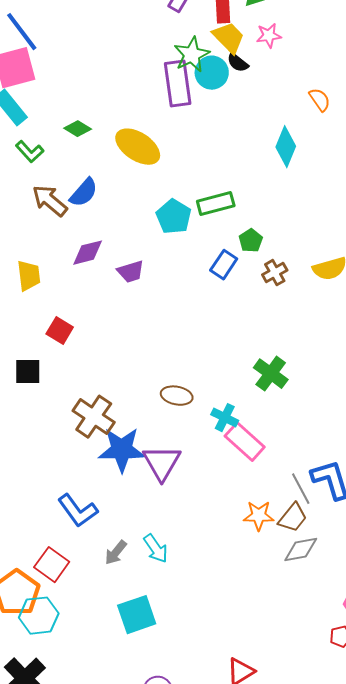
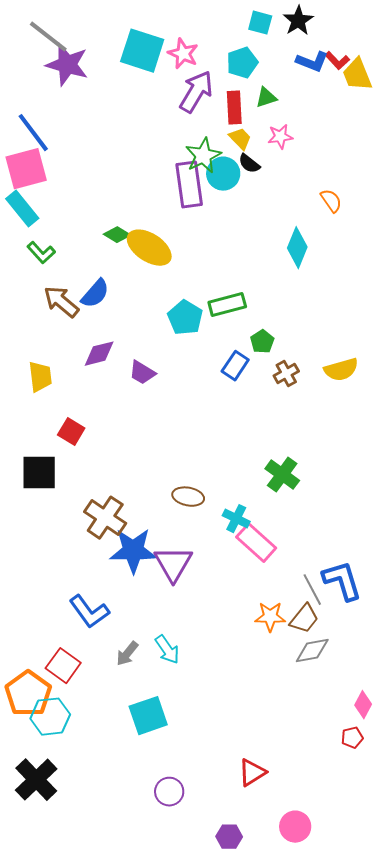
yellow trapezoid: (229, 38) -> (240, 139), size x0.7
green diamond: (78, 129) -> (117, 235), moved
purple trapezoid: (131, 272) -> (142, 373), turned 48
black square: (28, 372) -> (39, 473), size x1.4

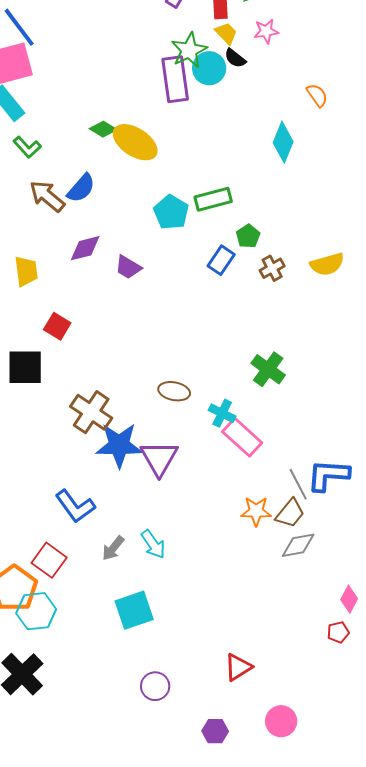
blue L-shape: (342, 581) -> (328, 475), turned -69

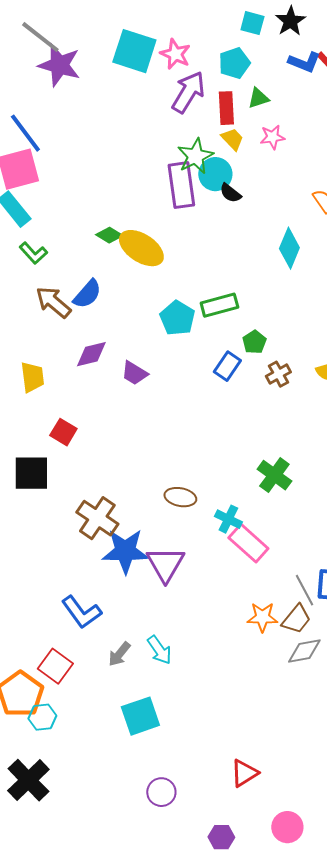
black semicircle: (235, 58) -> (230, 193), moved
cyan hexagon: (36, 611) -> (42, 717), size x0.7

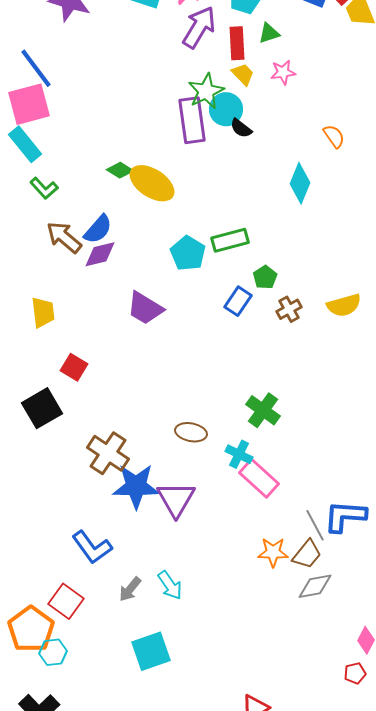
purple diamond: (91, 354) -> (100, 254), moved
purple trapezoid: (134, 373) -> (145, 308), size x1.4
black square: (31, 473) -> (42, 408), turned -30
green cross: (274, 475) -> (263, 410), moved

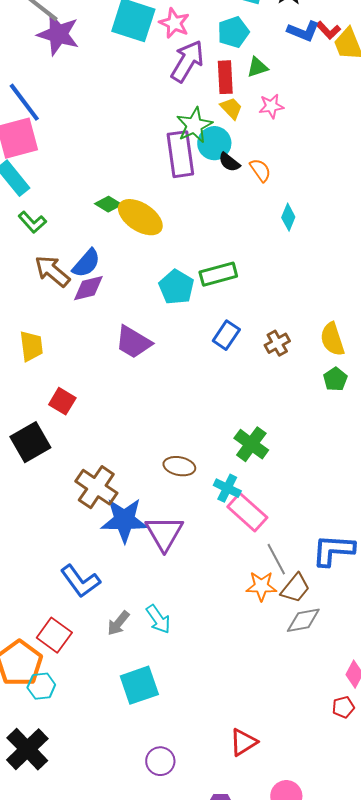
orange semicircle: (334, 136) -> (260, 170), moved
cyan diamond: (300, 183) -> (288, 217), size x0.7
green pentagon: (265, 277) -> (335, 379), moved
yellow semicircle: (344, 305) -> (332, 339), turned 88
gray line: (315, 525) -> (276, 559), moved

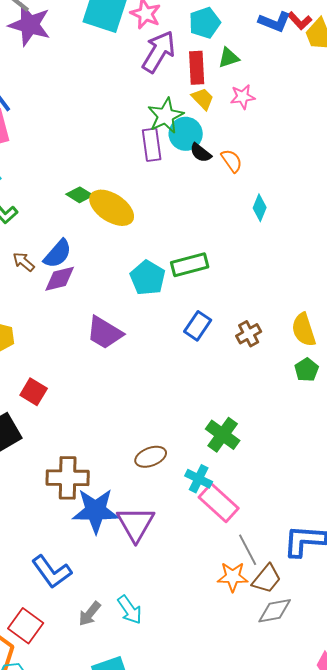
purple rectangle: (180, 154) -> (152, 145), size x0.7
brown arrow: (52, 271) -> (24, 262), size x0.6
brown ellipse: (179, 466) -> (151, 457), turned -32
brown cross: (96, 487) -> (68, 478), turned -33

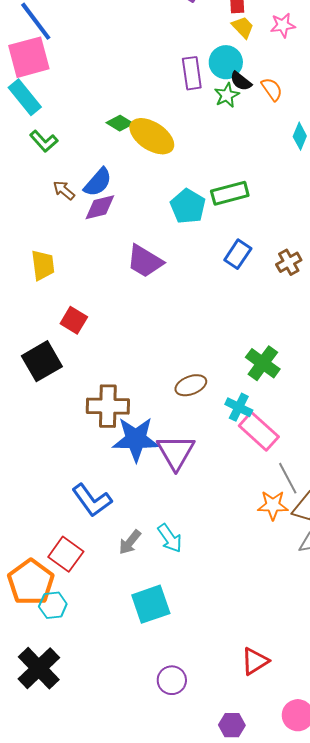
green star: (166, 116) -> (227, 95), moved, size x0.7

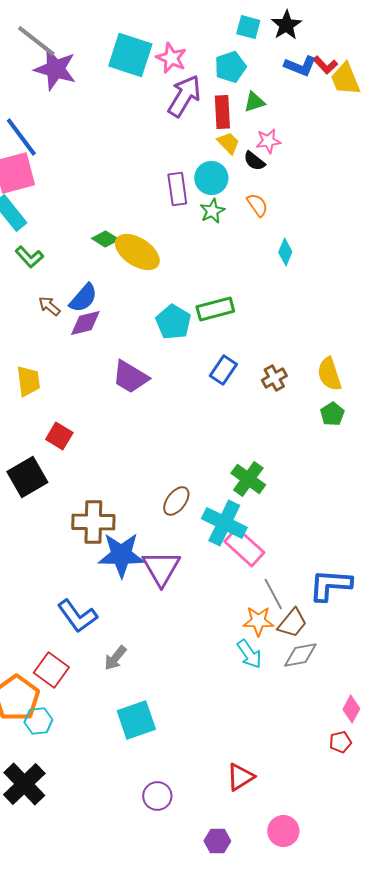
black semicircle: (241, 81) -> (254, 161), moved
brown ellipse: (191, 385) -> (176, 501), turned -32
cyan cross: (239, 407) -> (224, 523), size x1.6
cyan arrow: (170, 538) -> (249, 654), moved

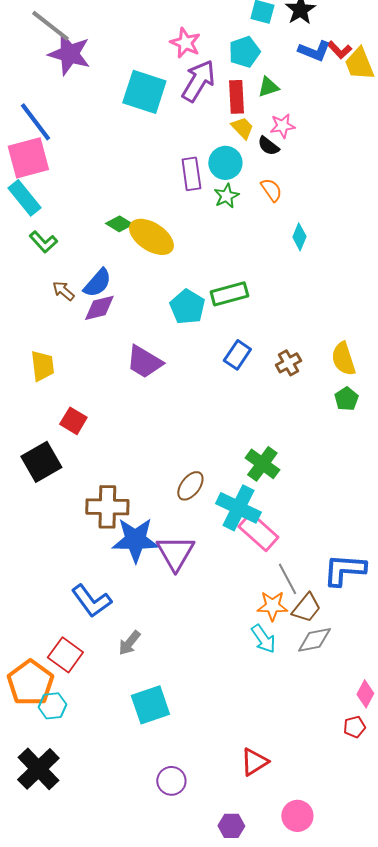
cyan square: (130, 55) -> (144, 92), moved

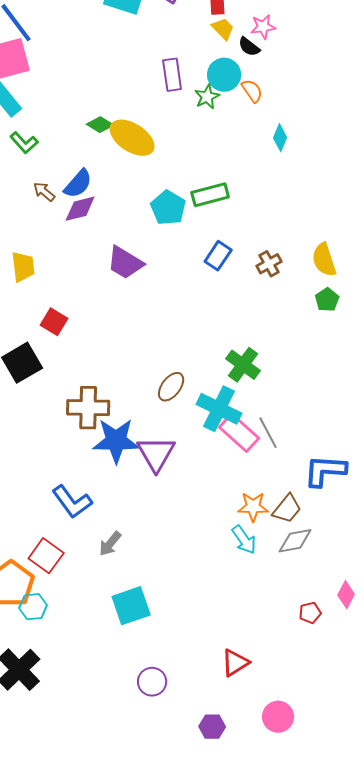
cyan circle: (225, 163) -> (224, 75), moved
gray line: (287, 579) -> (268, 433), moved
red pentagon: (354, 727) -> (310, 613), moved

